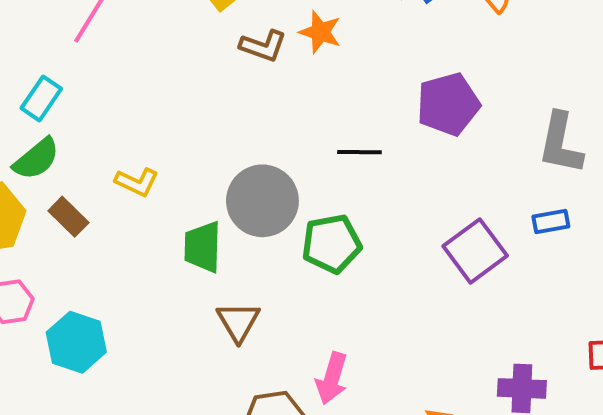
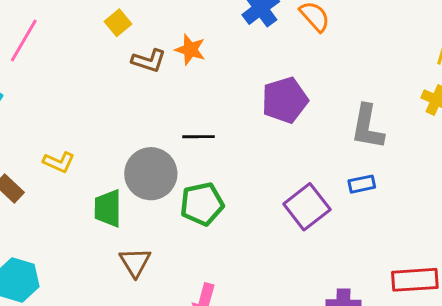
black line: (359, 152) -> (199, 137), moved

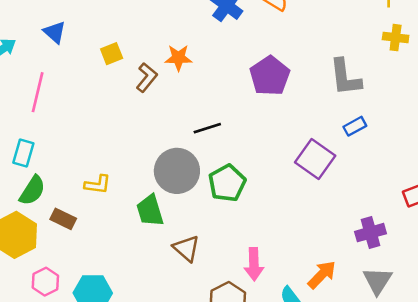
yellow square: (118, 23) -> (112, 54), turned 35
brown L-shape: (149, 61) -> (147, 77), turned -52

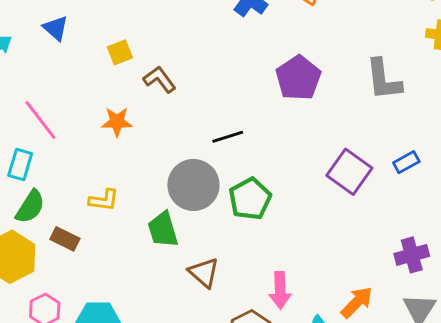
orange star: (178, 58) -> (117, 122), moved
brown L-shape: (147, 77) -> (160, 79), turned -76
pink line: (38, 92) -> (40, 120), moved, turned -51
blue rectangle: (355, 126) -> (406, 162), moved

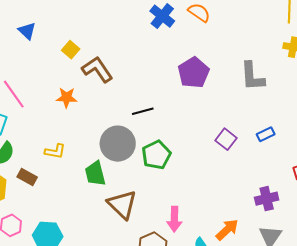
yellow square: (120, 52) -> (71, 50), turned -30
brown L-shape: (160, 79) -> (97, 70), size x1.4
purple square: (349, 172) -> (226, 139), size x0.7
brown triangle: (204, 273) -> (122, 204), size x1.4

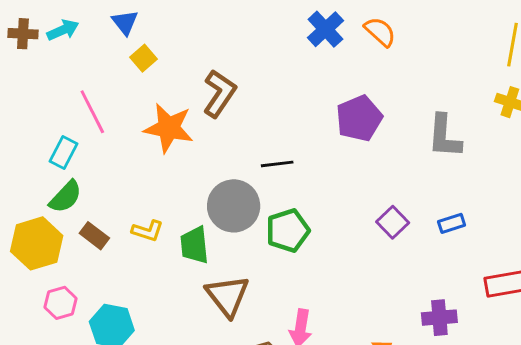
yellow square: (71, 50) -> (143, 58), moved
brown L-shape: (97, 70) -> (219, 94), turned 60
orange star: (67, 98) -> (169, 128), size x1.6
yellow L-shape: (55, 151) -> (148, 231), moved

